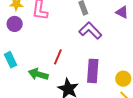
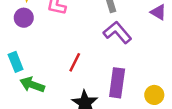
green arrow: (38, 74) -> (32, 85), moved

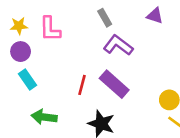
cyan rectangle: (16, 62) -> (27, 79), moved
purple rectangle: (117, 83) -> (114, 84), moved, turned -44

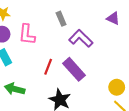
gray rectangle: (105, 18) -> (61, 19), moved
pink L-shape: (50, 29) -> (27, 34), moved

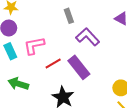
pink L-shape: (27, 34) -> (34, 46), moved, turned 70
red line: (48, 67) -> (53, 63), turned 35

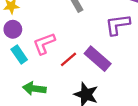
purple L-shape: (88, 37) -> (118, 25), moved, turned -45

